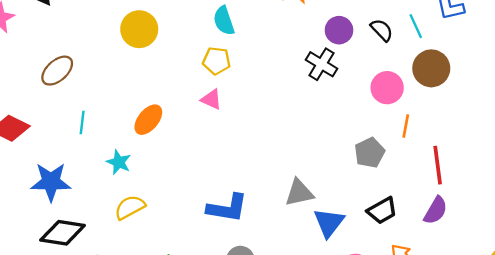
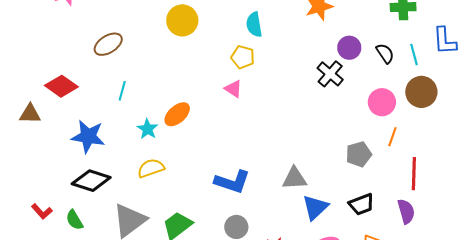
orange ellipse: (148, 120) -> (177, 114), moved
purple semicircle: (436, 210) -> (406, 211), turned -55

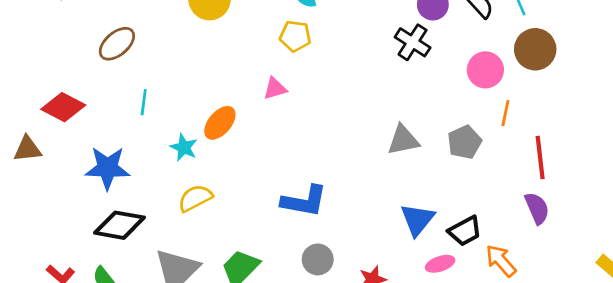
pink triangle: (233, 89) -> (275, 88), moved, turned -42
gray triangle: (294, 178) -> (403, 140), moved
black trapezoid: (361, 204) -> (465, 231), moved

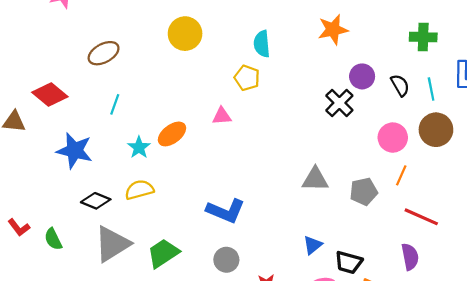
red line: (540, 158) -> (421, 217), turned -72
blue triangle: (417, 220) -> (313, 245), size x0.7
black diamond: (120, 225) -> (96, 201), moved, size x0.7
black trapezoid: (465, 231) -> (349, 262), turned 32

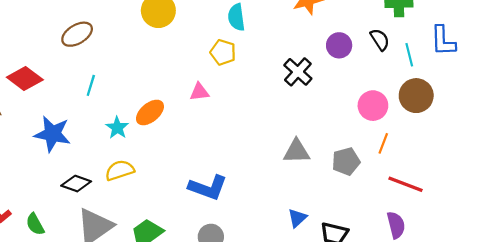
black semicircle: (400, 85) -> (380, 40), moved
black cross: (339, 103) -> (298, 72), moved

